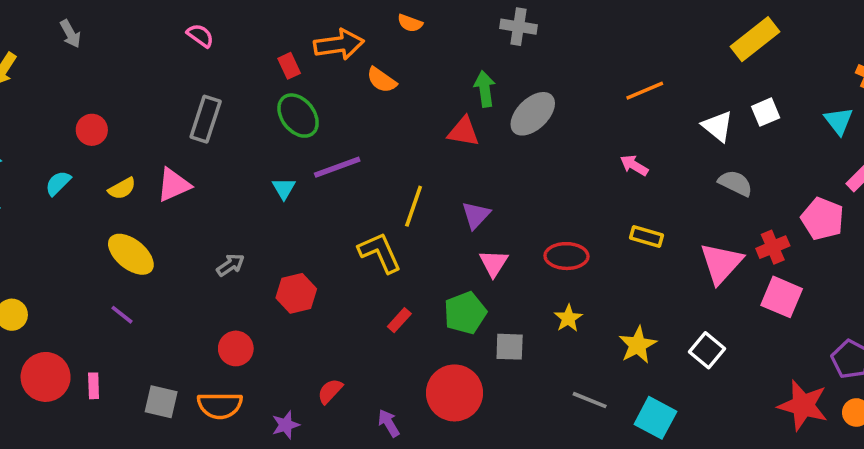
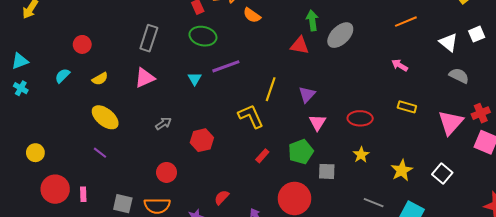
green ellipse: (298, 116) -> (203, 36), turned -40
pink triangle: (174, 185) -> (145, 78), moved

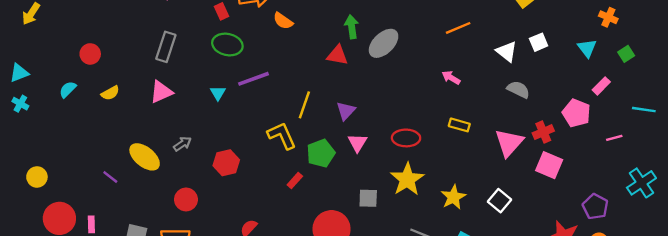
yellow ellipse: (105, 117) -> (145, 157), moved
green pentagon: (301, 152) -> (321, 153), moved
yellow star: (361, 155) -> (407, 179), size x1.8

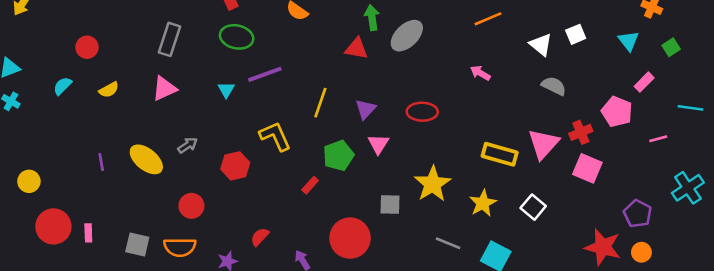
yellow rectangle: (459, 125) -> (500, 154), moved, size x1.5
yellow L-shape: (282, 136) -> (275, 136), moved
red ellipse: (406, 138) -> (422, 112), moved
purple line: (110, 177) -> (101, 162), moved, turned 42

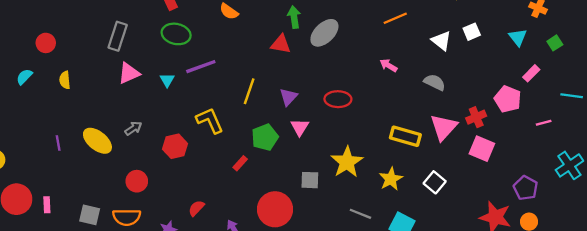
gray semicircle: (554, 86) -> (435, 82), moved
pink triangle: (164, 88) -> (129, 73), moved
yellow semicircle: (109, 90) -> (65, 80), turned 114

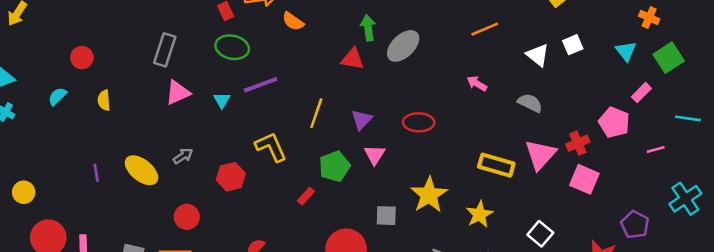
green square: (555, 43) -> (669, 58), size x1.6
white square: (435, 182) -> (540, 234), moved

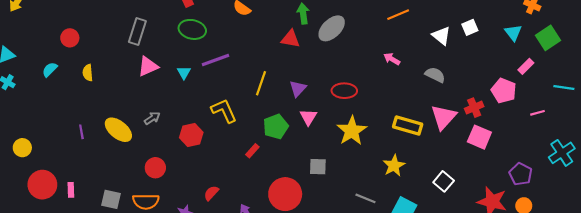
yellow star: (429, 195) -> (352, 131), moved

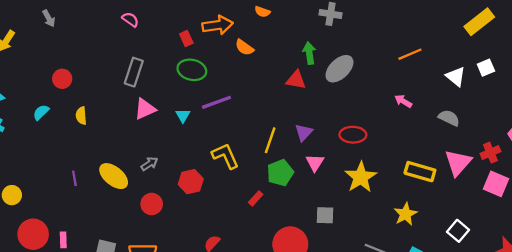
yellow line: (261, 83) -> (270, 140), moved
red circle: (155, 168) -> (152, 204), moved

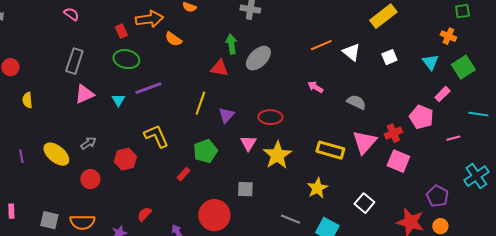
white triangle: (456, 77) -> (351, 52), moved
yellow line: (270, 140) -> (200, 103), moved
pink triangle: (315, 163) -> (248, 143), moved

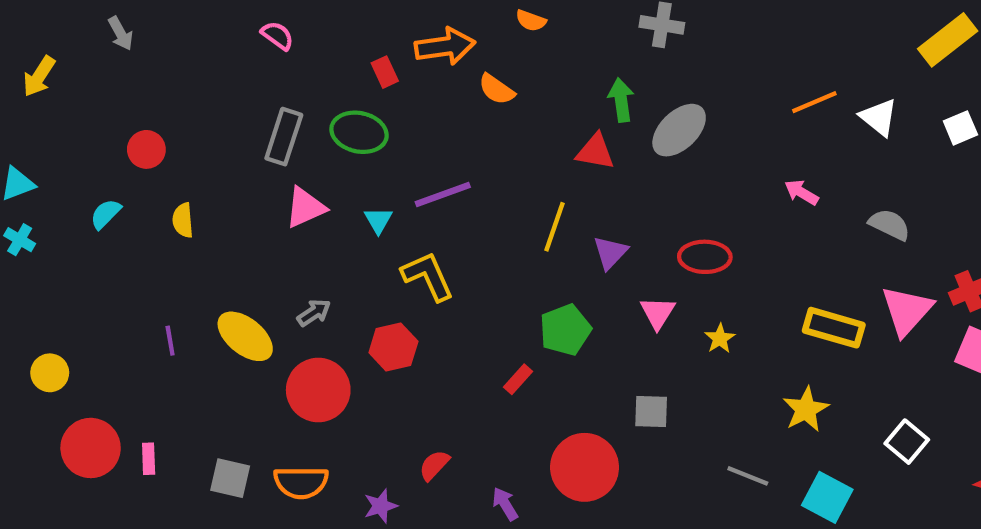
green ellipse: (126, 59) -> (359, 132), moved
yellow L-shape: (156, 136) -> (428, 276), moved
yellow star: (277, 155) -> (720, 338), size x0.5
red circle: (90, 179) -> (318, 390), size x1.5

